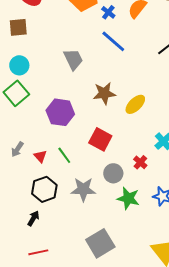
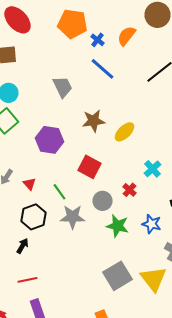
green line: (64, 155) -> (60, 192), moved
gray square: (100, 243) -> (118, 276), moved

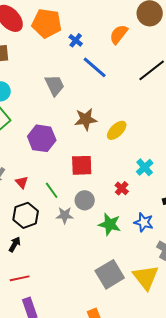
orange pentagon: (72, 24) -> (47, 23), moved
blue cross: (98, 40) -> (76, 40), moved
red square: (90, 167) -> (82, 165), turned -30
gray circle: (102, 201) -> (85, 200), moved
gray star: (72, 217) -> (65, 215), size x0.7

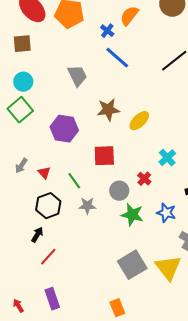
orange semicircle: (119, 34) -> (129, 16), moved
blue cross: (76, 40) -> (107, 31), moved
gray circle: (85, 200) -> (119, 191), moved
red line: (20, 278) -> (48, 257), moved, turned -36

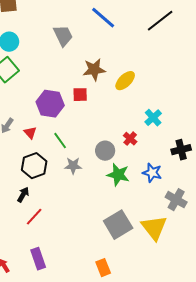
purple hexagon: (64, 129) -> (50, 104), moved
red square: (104, 156) -> (80, 95), moved, size x0.7

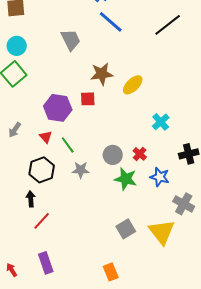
red triangle: (30, 133) -> (46, 137), moved
red cross: (130, 139) -> (140, 154), moved
black arrow: (23, 195) -> (31, 199), turned -35
gray square: (118, 225) -> (126, 229), size x0.7

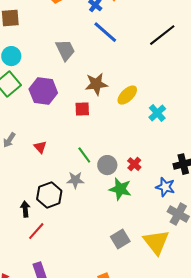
purple hexagon: (58, 108) -> (43, 91), moved
cyan cross: (161, 122) -> (157, 113), moved
green line: (68, 145) -> (84, 155), moved
black hexagon: (42, 170) -> (49, 195), moved
blue star: (160, 177) -> (165, 187), moved

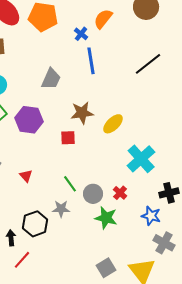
blue line: (105, 32) -> (91, 61), turned 40
gray trapezoid: (65, 50) -> (51, 79), turned 50
cyan cross: (157, 113) -> (141, 159), moved, size x1.6

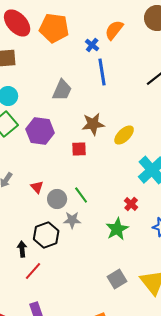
gray circle: (93, 194) -> (57, 199), moved
green star: (106, 218) -> (117, 229), turned 30

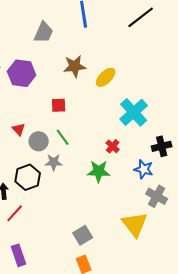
red square: (79, 149) -> (59, 105), moved
green star: (117, 229) -> (99, 171), turned 30
gray square: (117, 279) -> (83, 235), moved

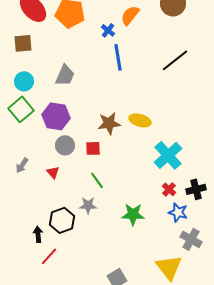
gray trapezoid: (44, 32) -> (65, 75), moved
brown star: (75, 66) -> (109, 123), moved
yellow ellipse: (106, 77) -> (140, 120), turned 60
gray circle: (39, 141) -> (65, 145), moved
red cross: (113, 146) -> (169, 189), moved

